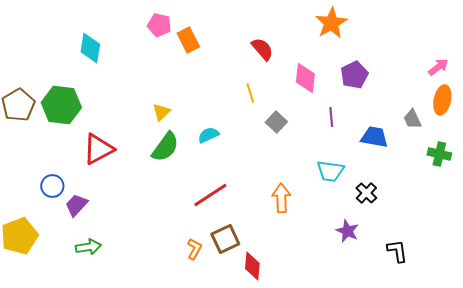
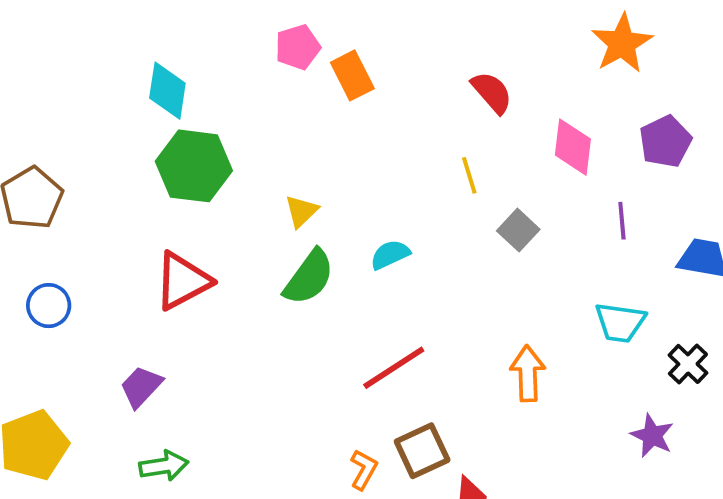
pink pentagon: (159, 25) -> (298, 47), turned -30
green hexagon: (61, 105) -> (194, 166), moved
blue circle: (52, 186) -> (49, 306), moved

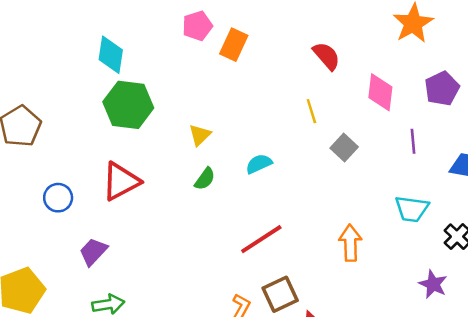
orange rectangle: (352, 75) -> (234, 45), turned 52
green semicircle: (309, 277) -> (205, 179), size x0.6
blue circle: (49, 306) -> (58, 198), moved

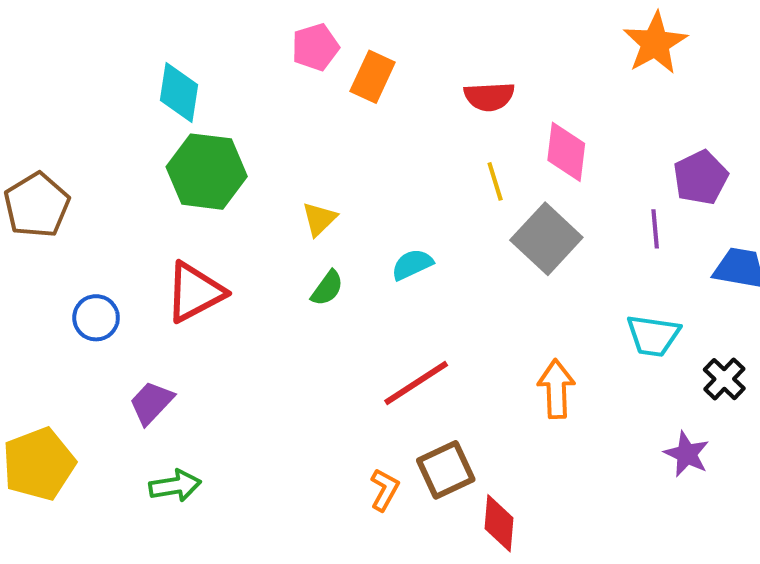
red semicircle: (327, 56) -> (489, 97), moved, turned 128
purple pentagon: (442, 89) -> (701, 178), moved
pink diamond: (380, 92) -> (566, 152), moved
gray square: (344, 147) -> (546, 239), size x1.6

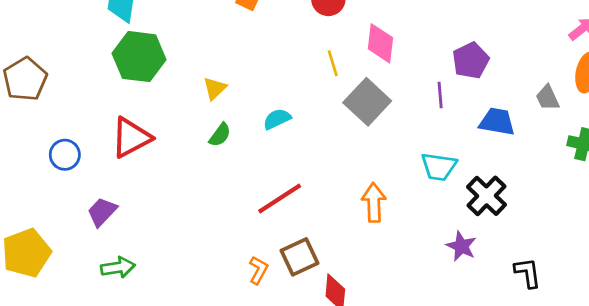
black cross: (724, 379) -> (487, 196), size x1.4

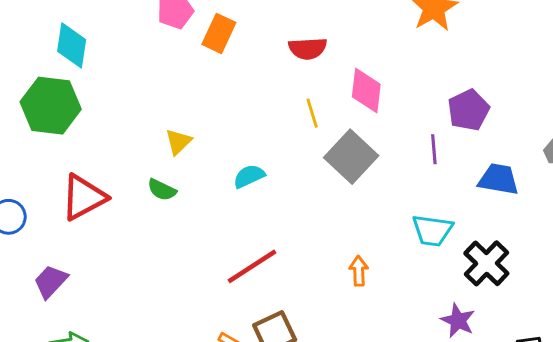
green hexagon: (139, 57) -> (51, 106), moved
green semicircle: (220, 135) -> (162, 190), moved, turned 80
orange arrow: (374, 202) -> (359, 271), size x0.7

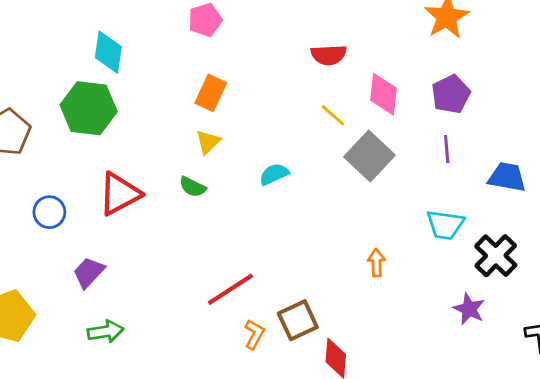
orange rectangle: (219, 33) -> (211, 93), moved
purple pentagon: (468, 110) -> (451, 94), moved
yellow line: (312, 113) -> (333, 115), turned -32
red line: (252, 266) -> (230, 289), moved

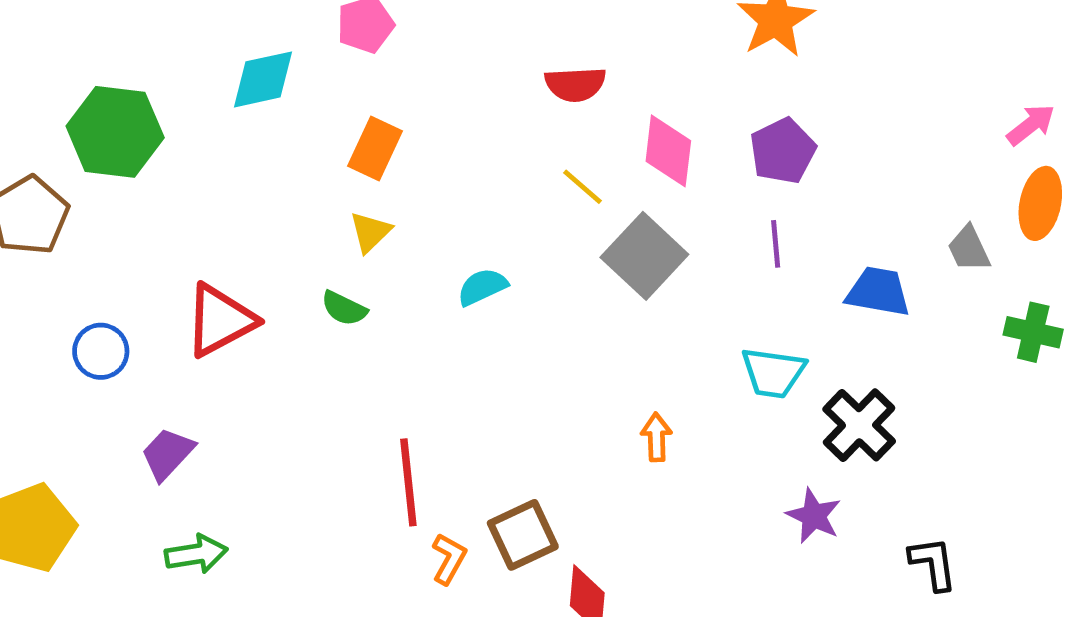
cyan diamond: (108, 52) -> (263, 79), moved, turned 69
green hexagon: (89, 108) -> (115, 132), moved
red line: (230, 289) -> (408, 482), turned -63

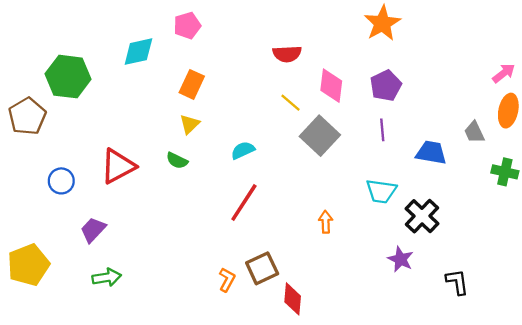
red line: (408, 482) -> (244, 202), moved, turned 39

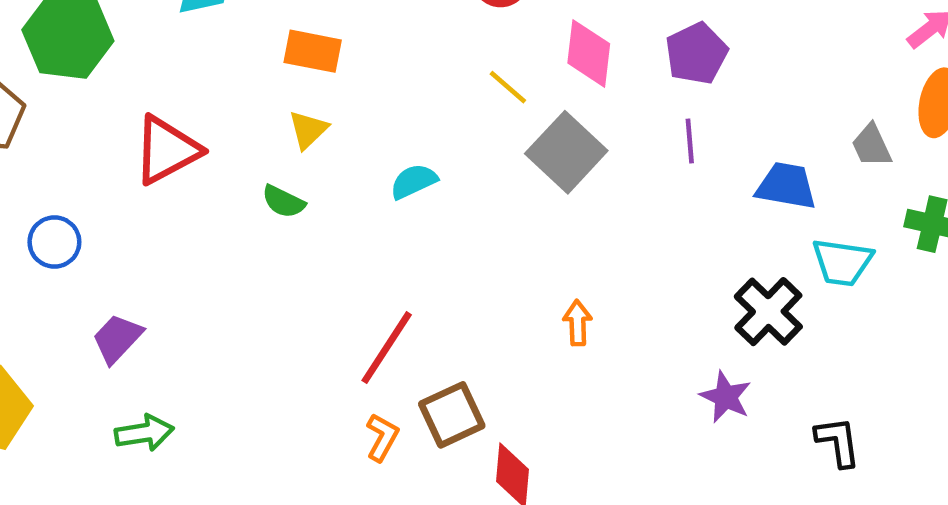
orange rectangle: (192, 84) -> (313, 51), turned 76
red triangle: (118, 166) -> (167, 150), moved
cyan trapezoid: (381, 191) -> (842, 262), moved
red line: (244, 202) -> (387, 348), moved

